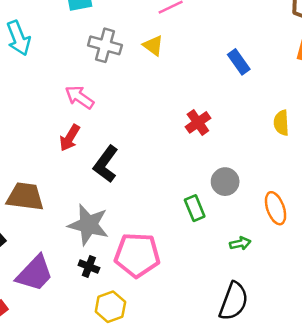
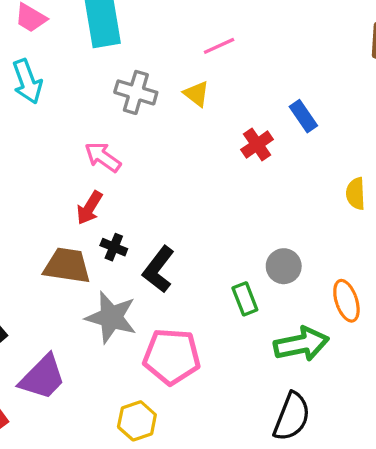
red cross: (198, 122) -> (257, 145), moved
black L-shape: (106, 164) -> (158, 269), moved
brown trapezoid: (25, 197) -> (67, 266), moved
green arrow: (240, 243) -> (301, 344), size x2.0
black cross: (89, 267) -> (114, 247), moved

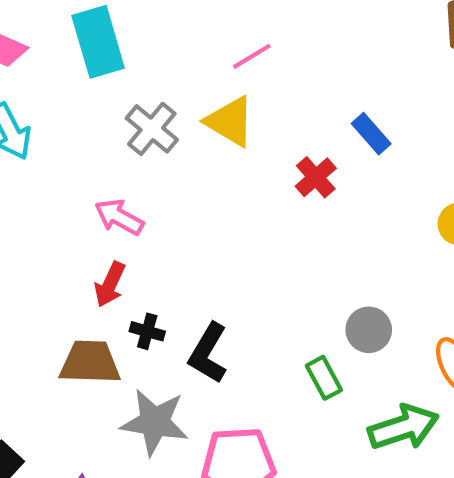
gray cross: (136, 92) -> (152, 129), turned 30
yellow triangle: (196, 94) -> (230, 121), size x1.5

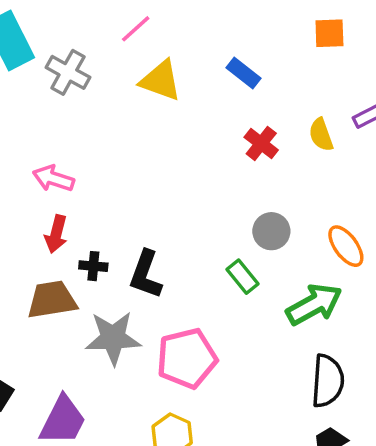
yellow triangle: (230, 121) -> (161, 81), moved
gray cross: (152, 129) -> (68, 72), moved
red cross: (316, 177) -> (261, 144), moved

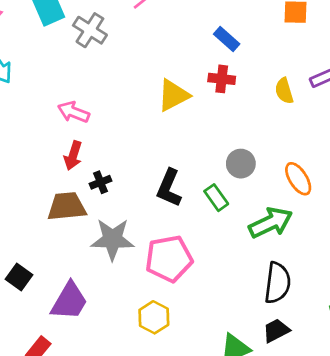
yellow triangle: (161, 81) -> (173, 95), moved, turned -51
red cross: (261, 144) -> (222, 79), moved, turned -35
black cross: (93, 266) -> (101, 182), turned -30
black L-shape: (146, 274) -> (169, 188), moved

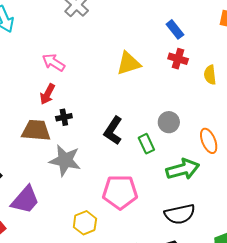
red cross: (222, 79) -> (178, 59), moved
pink pentagon: (169, 259) -> (120, 192), moved
black semicircle: (277, 283) -> (180, 214), turned 60

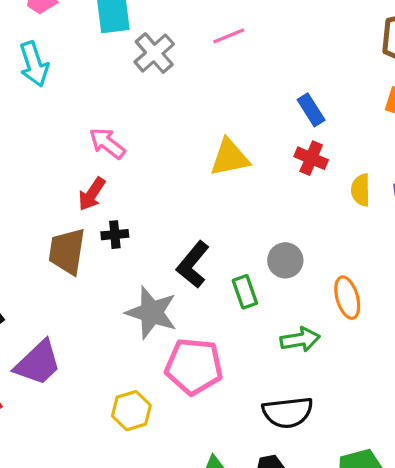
brown trapezoid: (36, 130) -> (67, 251), turned -92
gray star: (65, 160) -> (151, 312), moved
green arrow: (183, 169) -> (300, 340), size x0.7

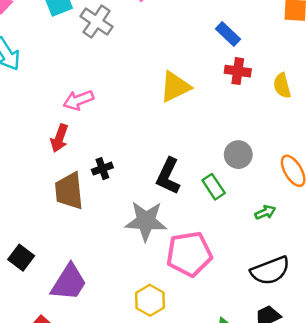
pink arrow: (107, 143) -> (78, 100), turned -44
red arrow: (92, 194) -> (59, 138), moved
green arrow: (300, 340) -> (265, 212), size x0.7

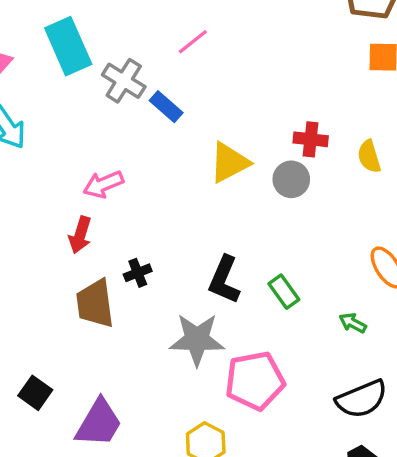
blue rectangle: (228, 34) -> (166, 107), moved
gray circle: (238, 155) -> (291, 179), moved
green arrow: (265, 212) -> (353, 323), turned -126

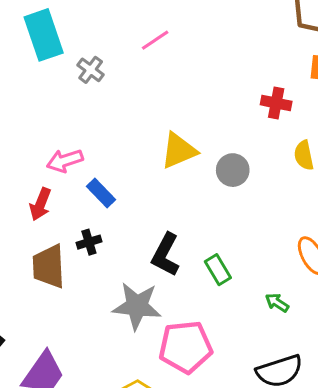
gray cross: (124, 81) -> (91, 70), size x0.7
blue rectangle: (166, 107) -> (101, 193), moved
red cross: (311, 139) -> (276, 103), moved

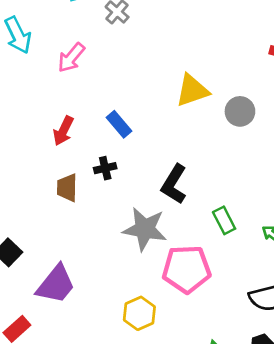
pink arrow: (65, 161) -> (71, 58), moved, turned -36
brown trapezoid: (49, 266) -> (67, 188), size x0.7
green rectangle: (218, 270) -> (224, 220), moved

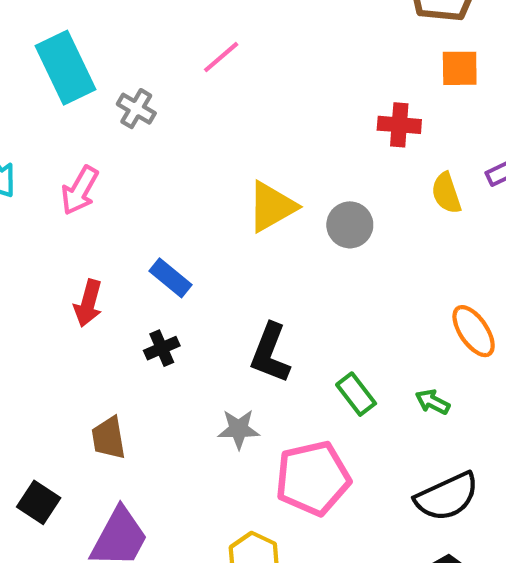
brown trapezoid: (67, 188) -> (109, 438), moved
gray star: (145, 229) -> (239, 429), size x0.6

